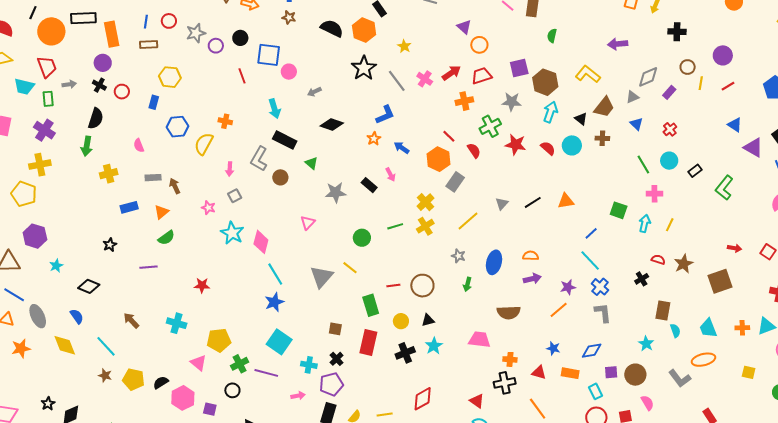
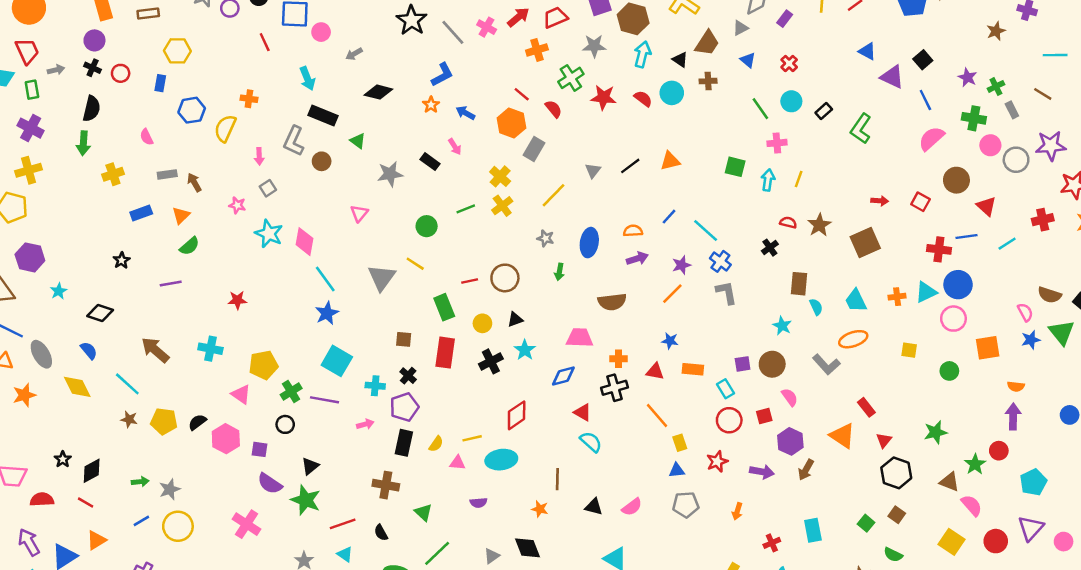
blue line: (591, 233) -> (669, 217), moved
brown arrow: (131, 320) -> (155, 350), size x1.4
blue diamond: (592, 351) -> (563, 376), moved

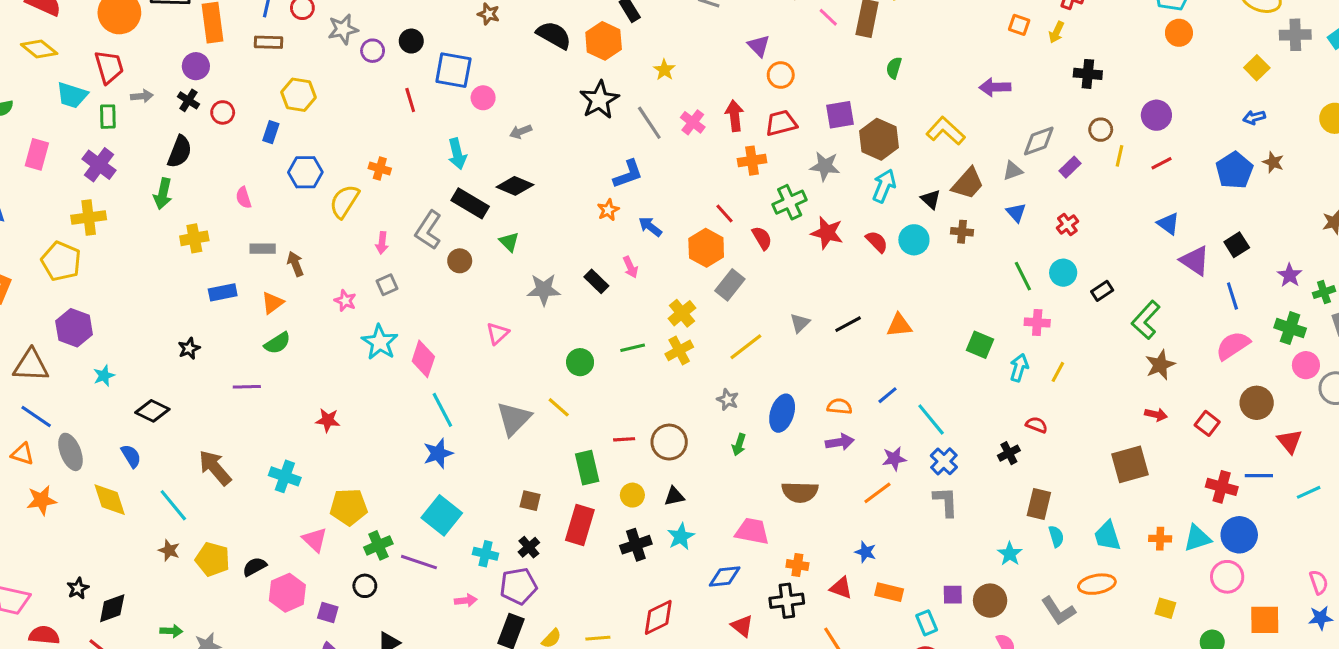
red arrow: (518, 17) -> (735, 116), turned -65
black diamond: (378, 92) -> (515, 186), moved
brown star: (819, 225) -> (1160, 365), moved

